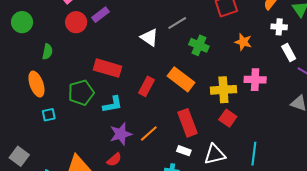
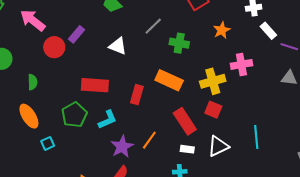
white triangle: (149, 37) -> (118, 46), moved
orange star: (243, 42) -> (222, 30), turned -30
red square: (228, 118) -> (213, 110), moved

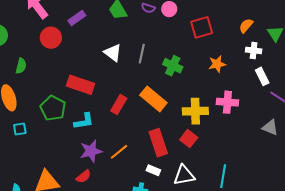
gray line: (153, 26) -> (142, 54), moved, turned -48
purple rectangle: (76, 34) -> (77, 18), moved
green pentagon: (74, 115) -> (53, 108), turned -30

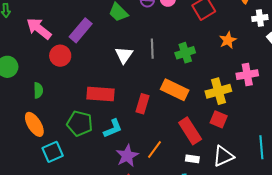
purple rectangle: (77, 18) -> (81, 30), size x1.4
white triangle: (113, 53) -> (124, 55), turned 42
green cross: (173, 66) -> (185, 53), turned -30
cyan square: (20, 129) -> (53, 152), size x1.5

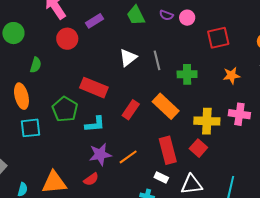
purple rectangle: (81, 30) -> (94, 21), size x0.7
gray line: (152, 49) -> (157, 60), turned -30

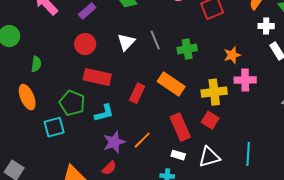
red circle: (67, 39) -> (85, 44), moved
orange star: (231, 75) -> (232, 55), moved
cyan square: (31, 128) -> (54, 127), moved

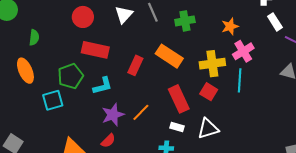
pink cross: (245, 80) -> (243, 51), turned -30
green pentagon: (72, 103) -> (71, 76), turned 30
cyan line: (248, 154) -> (240, 80), moved

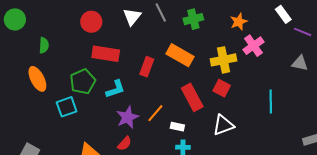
cyan line: (240, 80) -> (271, 102), moved
white rectangle: (177, 127) -> (177, 127), moved

